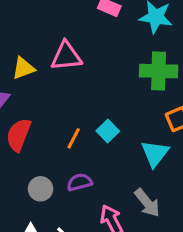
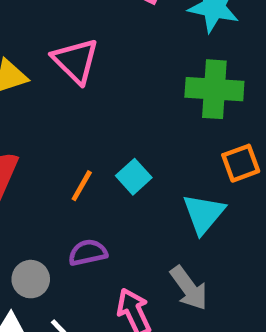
pink triangle: (66, 56) -> (76, 61), turned 48
gray circle: (41, 189) -> (31, 279), moved

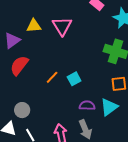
cyan triangle: (204, 214) -> (109, 107), moved
purple semicircle: (88, 253) -> (87, 105), moved

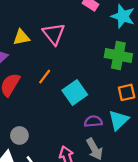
orange line: (52, 77) -> (45, 77), moved
cyan square: (74, 79) -> (75, 93), size x1.5

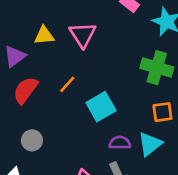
gray circle: (19, 135) -> (32, 140), moved

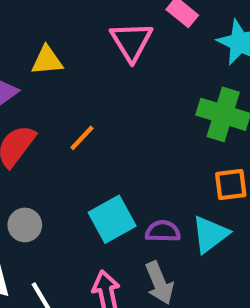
pink triangle: (83, 35) -> (131, 41), moved
cyan square: (101, 107) -> (112, 219), moved

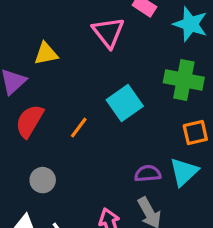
orange line: (82, 138) -> (79, 128), moved
cyan square: (112, 219) -> (125, 103), moved

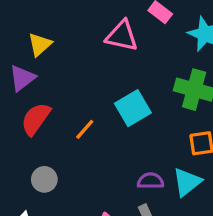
pink triangle: (108, 32) -> (122, 36), turned -44
yellow triangle: (46, 54) -> (40, 44), moved, turned -35

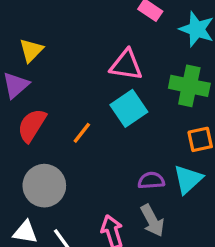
pink triangle: (122, 36) -> (126, 65), moved
gray circle: (44, 179) -> (44, 186), size x1.6

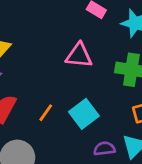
cyan square: (129, 108) -> (84, 114), moved

